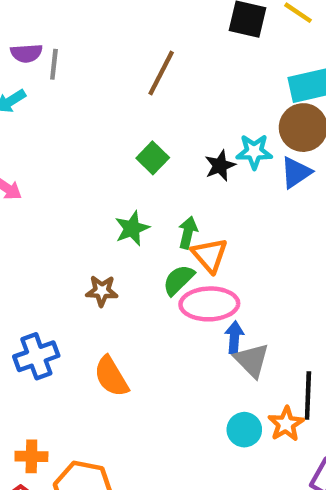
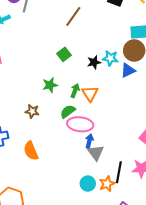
orange triangle: (210, 255) -> (90, 93), moved

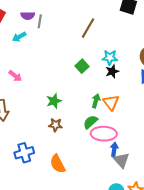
cyan star: (110, 58) -> (110, 57), moved
green star: (50, 85) -> (54, 101), moved

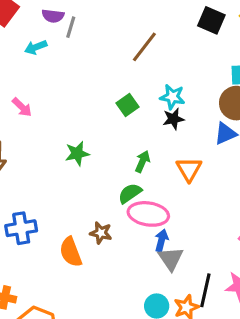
orange triangle: (111, 102) -> (189, 169), moved
brown star: (56, 125) -> (101, 233), moved

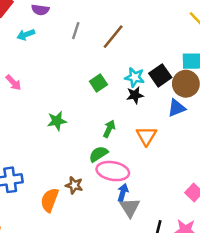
black square: (211, 20) -> (160, 75), moved, turned 30
gray line: (71, 27) -> (76, 31), moved
orange semicircle: (71, 252) -> (50, 200), turned 40

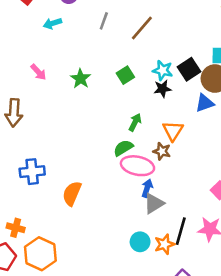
green star: (57, 121) -> (80, 79), moved, turned -30
brown star: (74, 185) -> (162, 151), moved
gray triangle: (130, 207) -> (154, 203), turned 30

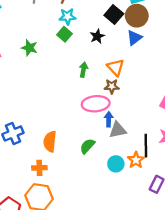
cyan star: (163, 70) -> (67, 16), moved
green semicircle: (123, 148) -> (87, 146), moved
gray triangle: (154, 203) -> (118, 130), turned 36
orange cross: (16, 228) -> (39, 168), moved

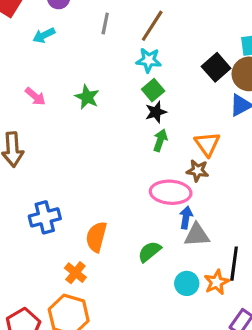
green square: (64, 34) -> (153, 90), moved
black star: (97, 36) -> (156, 112), moved
orange cross: (39, 168) -> (75, 273), turned 32

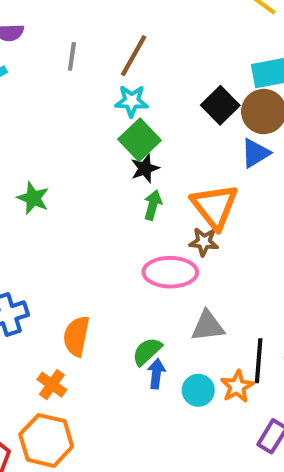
green square: (153, 90) -> (140, 140), size x1.4
green star: (87, 97) -> (33, 198), moved
orange triangle: (207, 144) -> (215, 206), size x1.4
blue arrow: (186, 218) -> (156, 374), moved

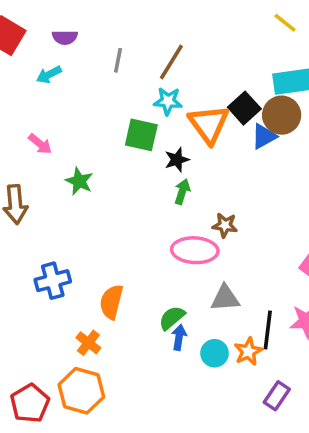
green square: (140, 140) -> (141, 135), moved, turned -36
blue triangle: (255, 153) -> (264, 136), moved
orange triangle: (215, 206) -> (209, 124), moved

